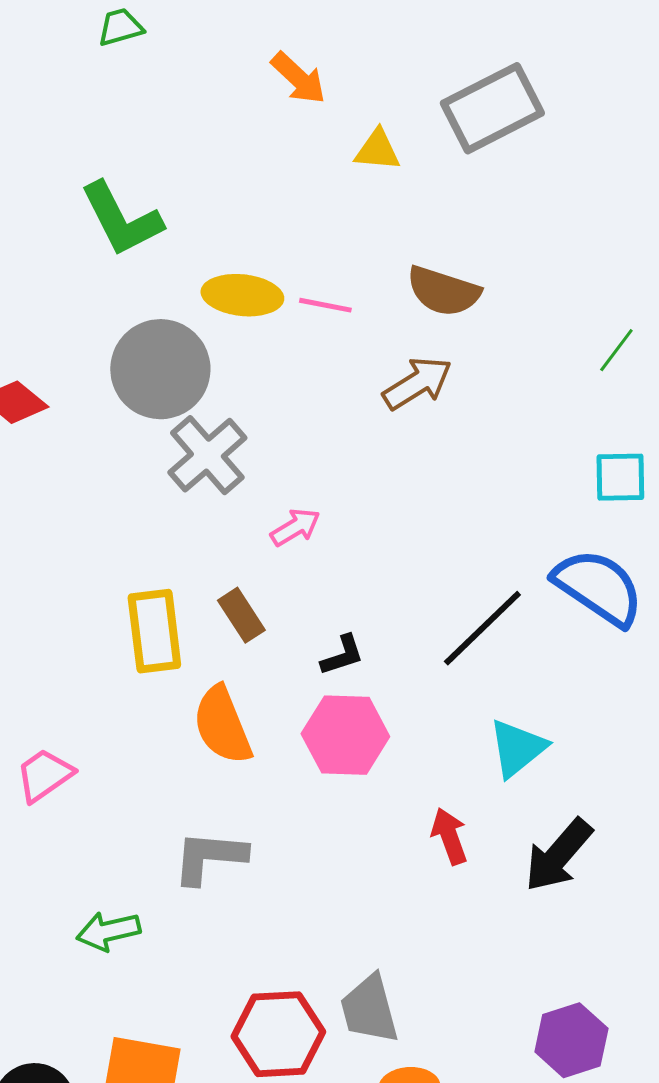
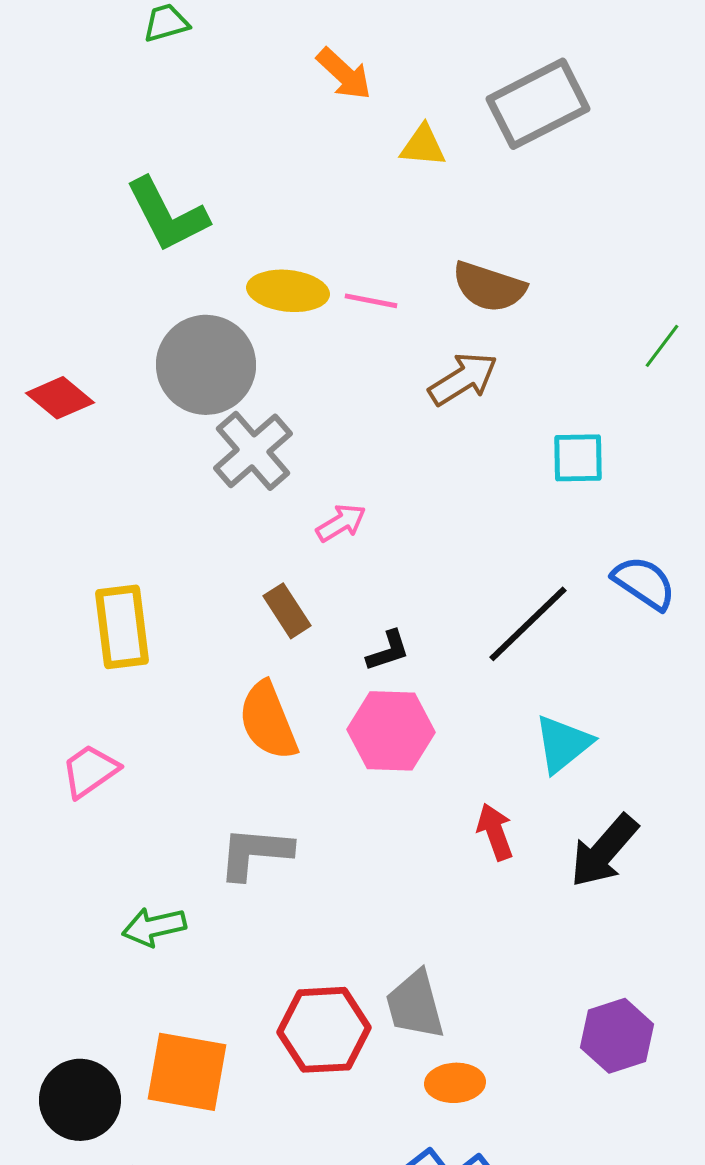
cyan square: (620, 477) -> (578, 458), moved
blue semicircle: (598, 587) -> (644, 583), size x0.7
yellow rectangle: (154, 631) -> (122, 627), moved

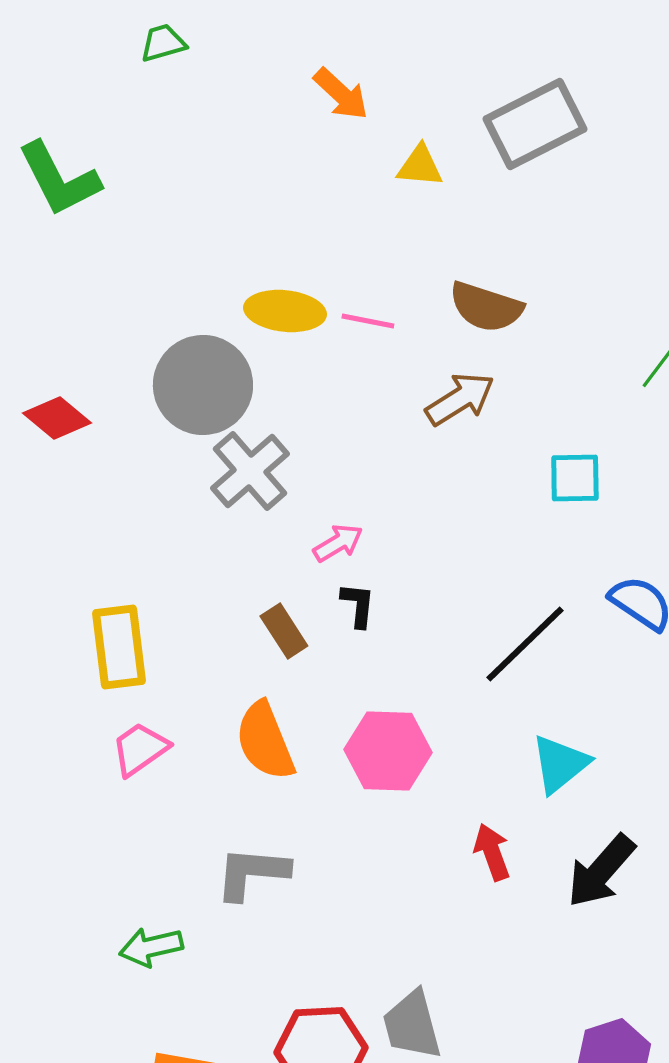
green L-shape: (167, 215) -> (59, 179), moved
black L-shape: (388, 651) -> (358, 605), moved, turned -66
pink trapezoid: (90, 771) -> (140, 749), moved

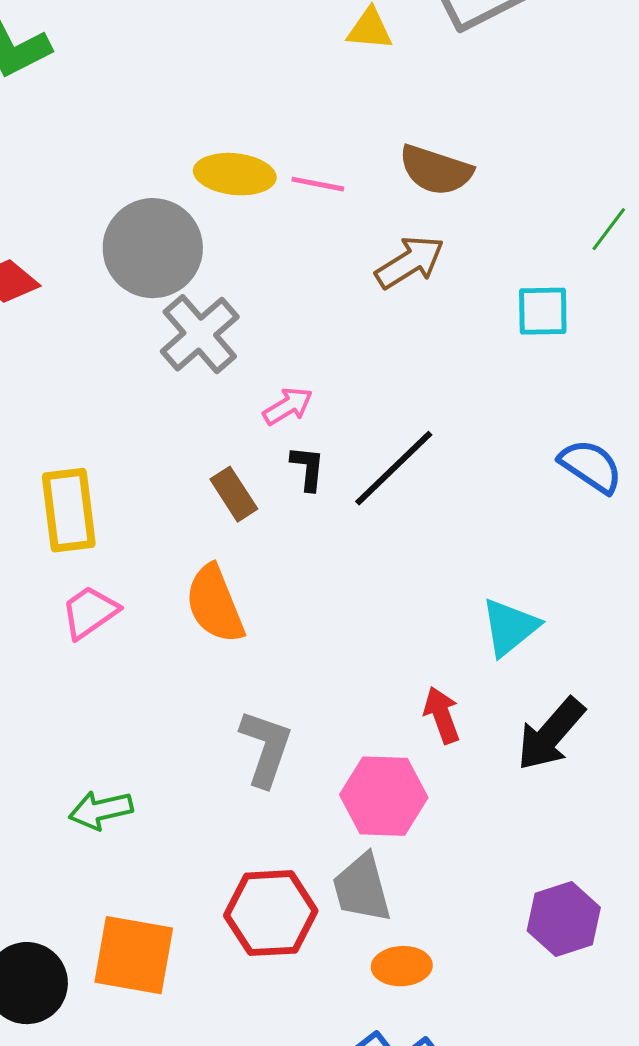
cyan square: (575, 478) -> (543, 311), moved
black line: (525, 644) -> (394, 468), moved
pink hexagon: (388, 751) -> (384, 796), moved
gray L-shape: (252, 873) -> (266, 748), moved, turned 104

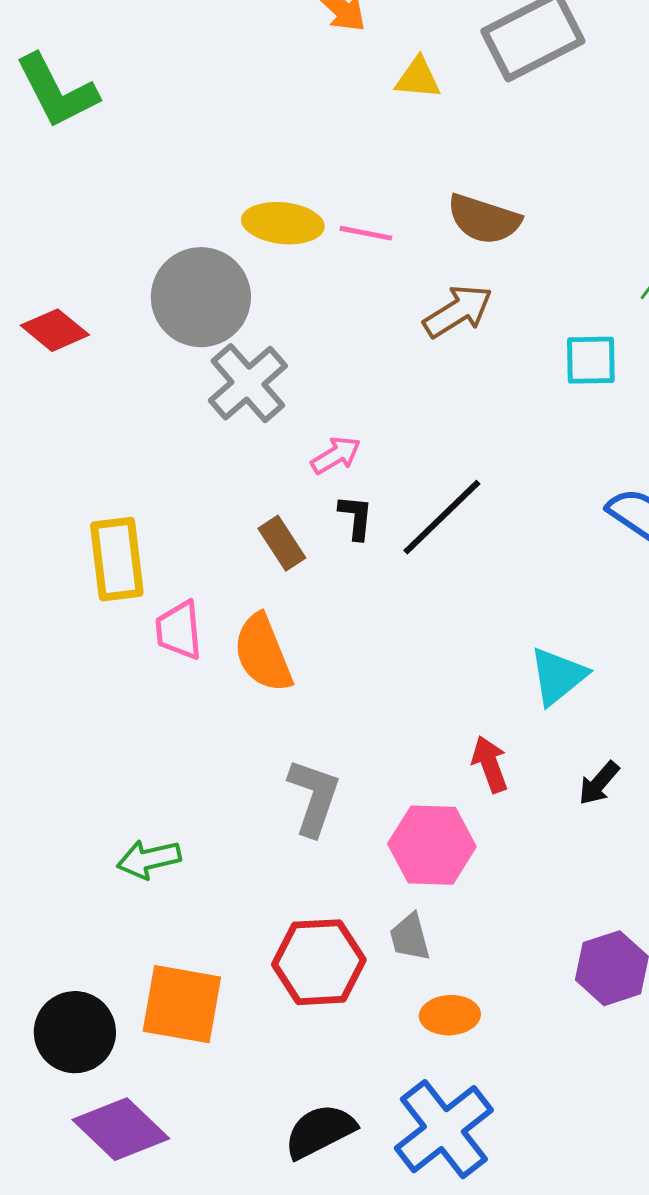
pink trapezoid: (90, 612) -> (179, 630), moved, turned -60
black arrow: (551, 734) -> (599, 783), size x0.6
gray trapezoid: (362, 888) -> (410, 937), size x0.7

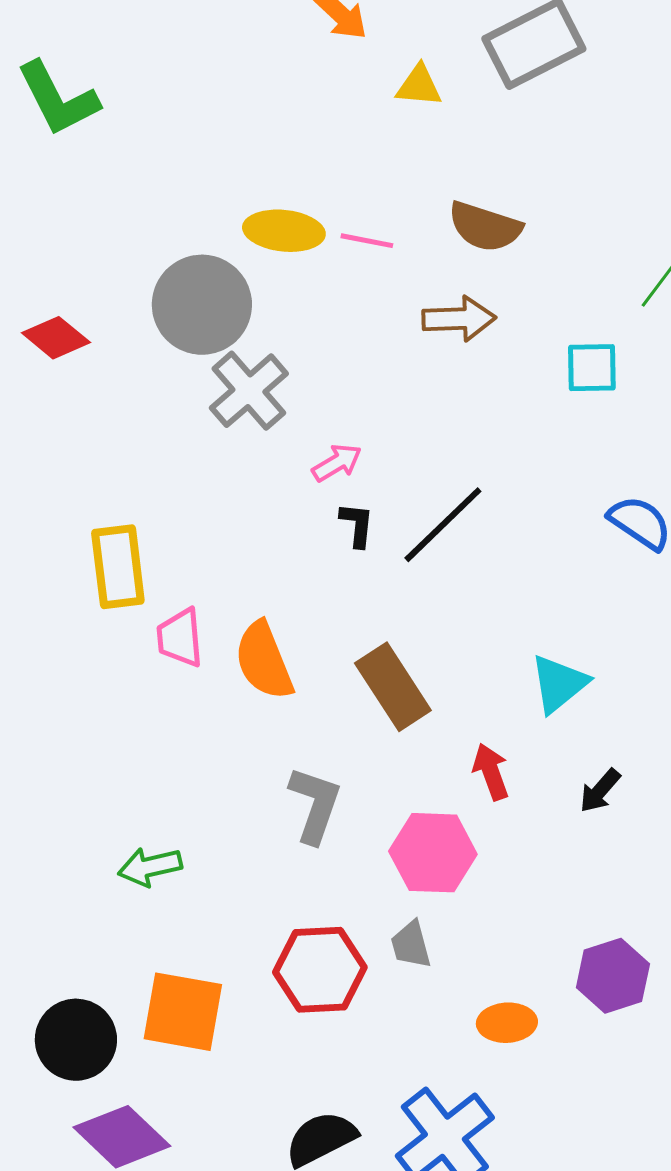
brown arrow: (458, 311) -> (459, 319), turned 30
brown rectangle: (282, 543) -> (393, 687), moved, size x1.6
orange ellipse: (450, 1015) -> (507, 1023), moved

